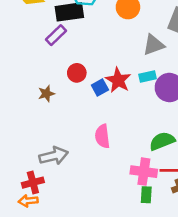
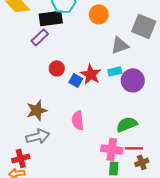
blue square: (100, 88) -> (76, 80), turned -32
brown star: (46, 94) -> (37, 110), moved, size x1.5

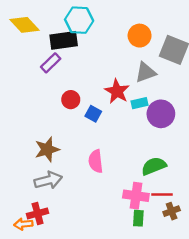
orange circle: (99, 14) -> (140, 36), moved
red star: (91, 74) -> (117, 91), moved
red cross: (21, 158) -> (38, 213), moved

